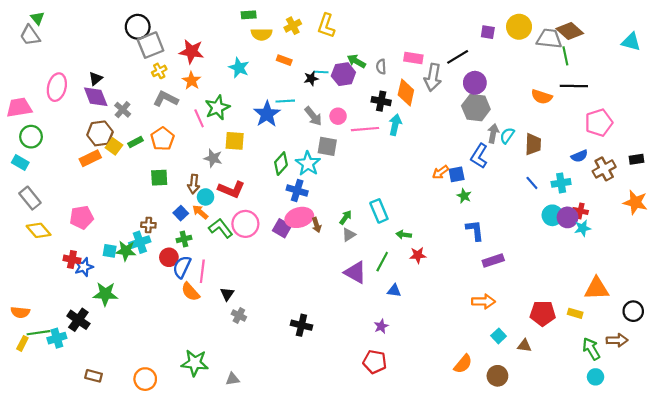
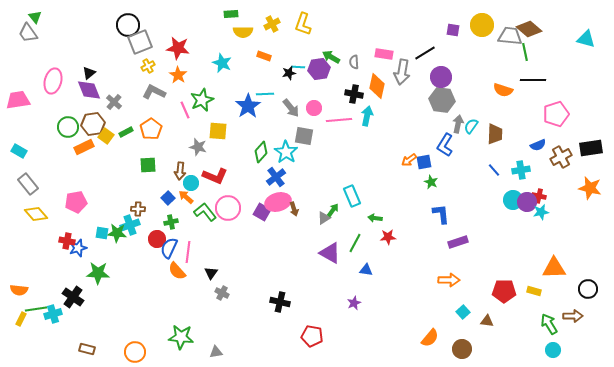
green circle: (31, 137) -> (68, 127), moved
black rectangle: (636, 159) -> (591, 148), size x1.6
blue cross: (297, 190) -> (276, 177), turned 36
green arrow: (346, 217) -> (333, 210), moved
red pentagon: (375, 362) -> (312, 336), moved

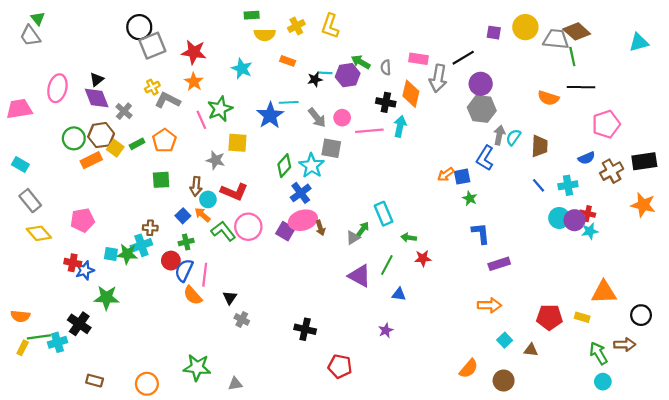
cyan triangle: (586, 39) -> (639, 42), turned -30
yellow cross: (148, 66) -> (152, 87), moved

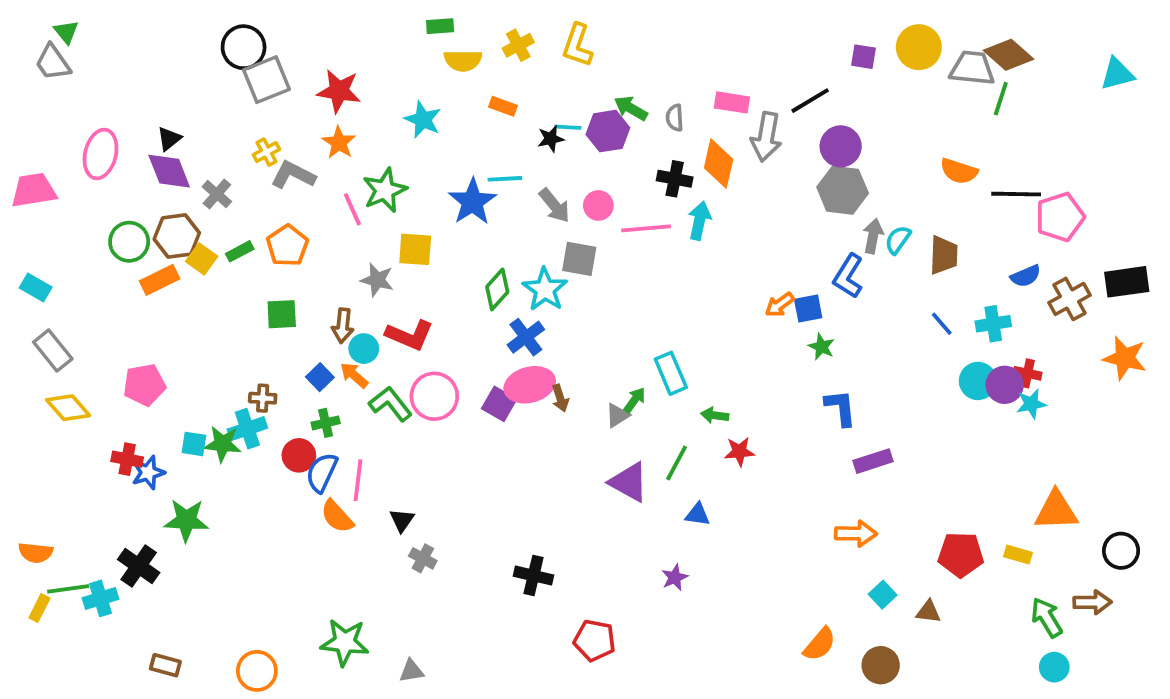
green line: (572, 57) -> (1001, 99), turned 30
black line: (581, 87) -> (1016, 194), moved

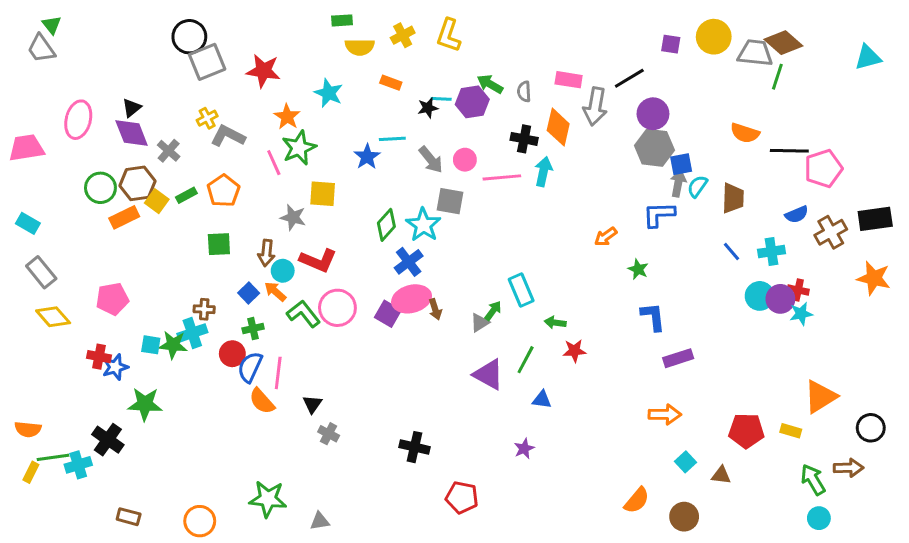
orange star: (339, 143) -> (287, 117), moved
blue star: (472, 202) -> (367, 157), size x0.7
blue L-shape: (848, 276) -> (659, 214), turned 56
blue square: (808, 308) -> (681, 164), moved
orange triangle: (1056, 511) -> (820, 397), turned -30

